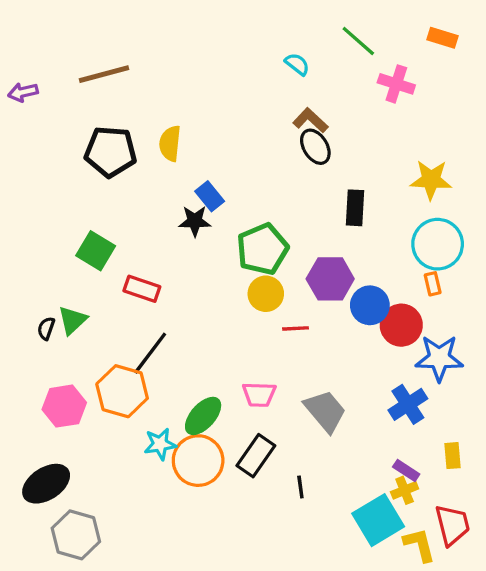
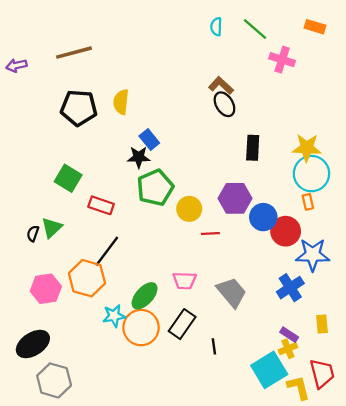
cyan semicircle: (297, 64) -> (216, 27), moved, turned -126
yellow star: (431, 180) -> (307, 148), moved
green pentagon: (262, 249) -> (155, 188), moved

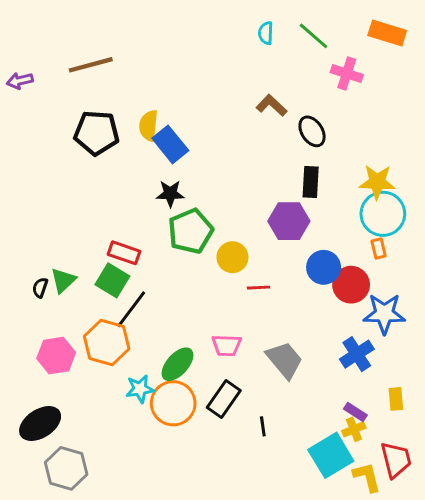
orange rectangle: (315, 27) -> (387, 33), size x1.4
black ellipse: (224, 104) -> (312, 131), moved
blue rectangle: (149, 140) -> (170, 144), moved, size x1.4
green square: (68, 178) -> (112, 280), moved
purple hexagon: (235, 198) -> (289, 221), moved

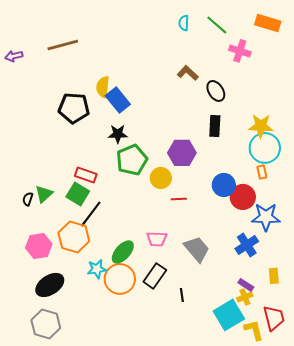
black pentagon: (97, 133) -> (74, 108), moved
purple hexagon: (289, 221) -> (182, 153), moved
black ellipse: (40, 424) -> (50, 285), moved

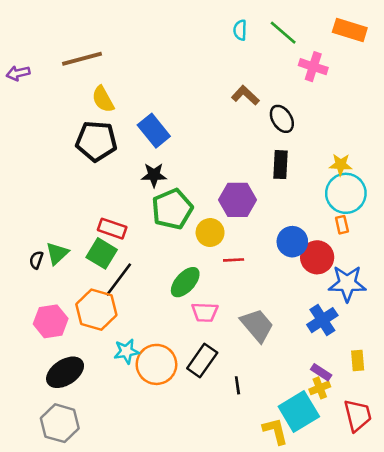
yellow semicircle: (103, 87) -> (103, 99), moved, turned -35
yellow star: (261, 126) -> (341, 165), size x0.7
green ellipse: (123, 252) -> (185, 282), moved
yellow L-shape: (254, 330) -> (275, 431), moved

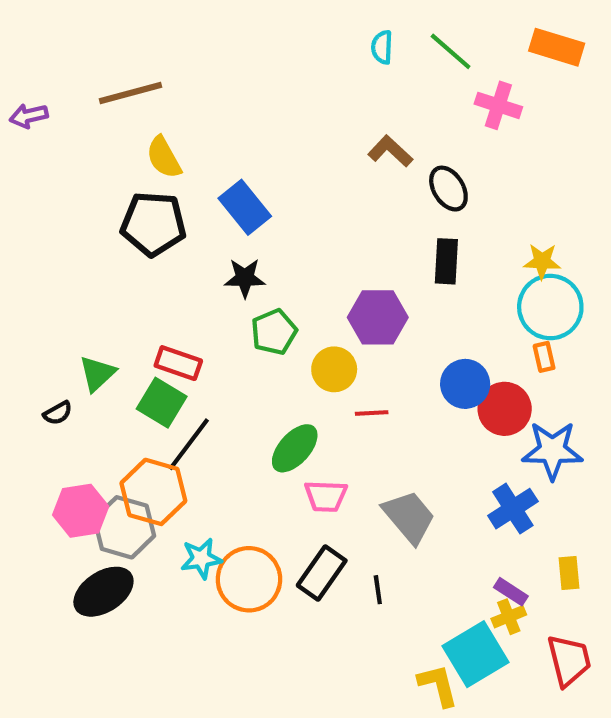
green pentagon: (172, 209) -> (274, 332), size x0.7
green triangle: (57, 253) -> (97, 374), moved
black semicircle: (36, 260) -> (58, 413), turned -138
black line: (237, 385) -> (378, 590), moved
gray hexagon: (60, 423) -> (124, 527), moved

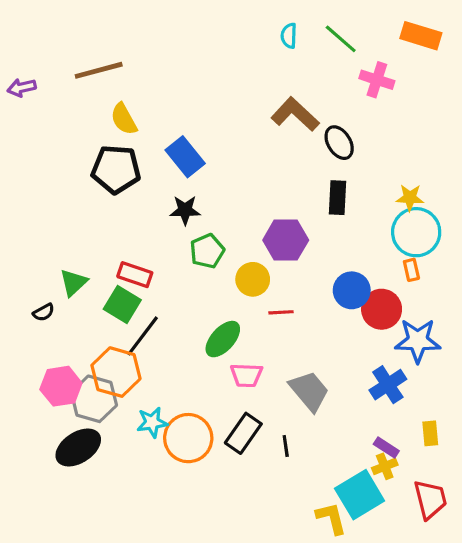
brown L-shape: (390, 151) -> (295, 114), size x1.4

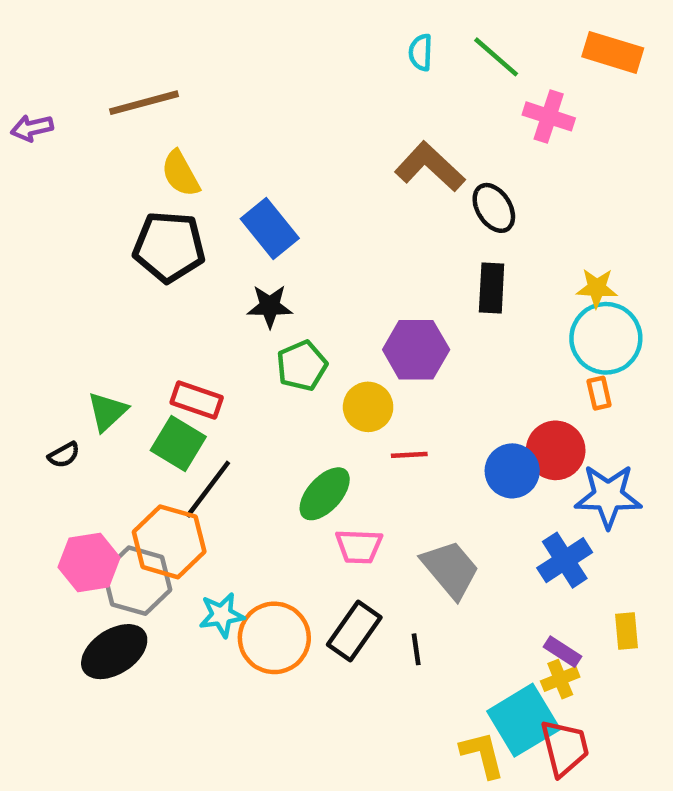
blue circle: (352, 290) -> (512, 471), moved
red trapezoid: (430, 499) -> (565, 748), moved

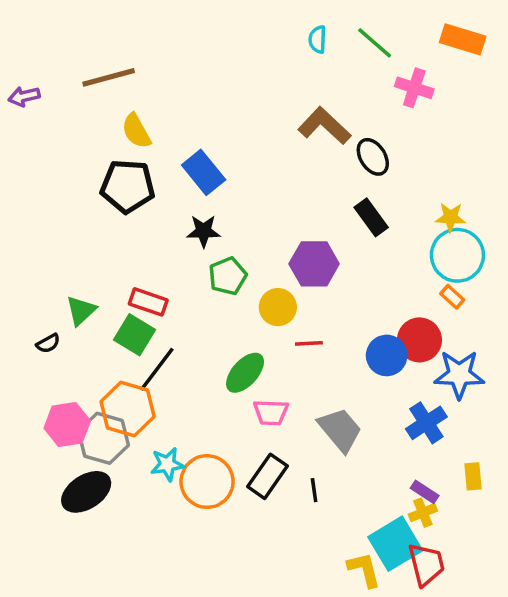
black rectangle: (492, 288) -> (371, 217), turned -39
orange rectangle: (599, 393) -> (452, 297), turned -35

